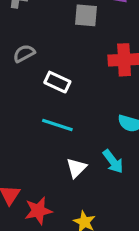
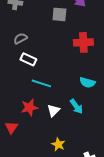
white rectangle: (57, 82) -> (28, 59), moved
red star: (38, 211) -> (29, 107), moved

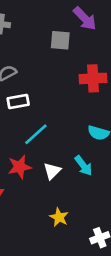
white rectangle: (28, 59) -> (18, 102), turned -35
cyan line: (41, 83) -> (36, 134), turned -60

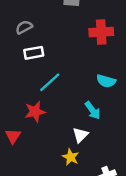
white triangle: (52, 171) -> (80, 135), moved

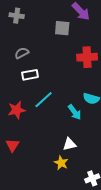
cyan arrow: (93, 110) -> (75, 112), moved
red star: (35, 112) -> (17, 110), moved
white triangle: (80, 135) -> (69, 144), turned 32

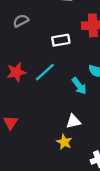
white rectangle: (30, 75) -> (61, 40), moved
red star: (17, 110) -> (16, 72), moved

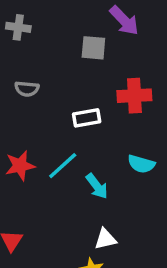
gray semicircle: (21, 21) -> (27, 89), turned -147
cyan arrow: (79, 86) -> (97, 186), moved

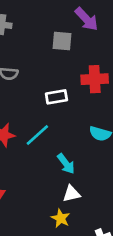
cyan arrow: (97, 186) -> (66, 164), moved

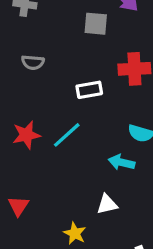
cyan arrow: (66, 164) -> (122, 162), moved, turned 140
yellow star: (61, 218) -> (75, 233), moved

